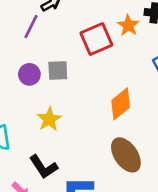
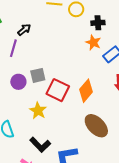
orange star: (128, 25) -> (93, 42), moved
red square: (96, 39) -> (58, 90), moved, turned -30

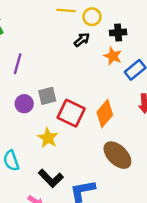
black arrow: (24, 30) -> (82, 40), moved

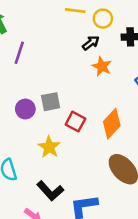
orange star: (113, 56) -> (102, 66), moved
purple line: (18, 64) -> (19, 53), moved
red square: (71, 113) -> (75, 122), size x0.7

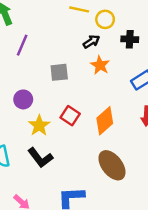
gray square: (51, 102) -> (59, 72), moved
yellow star: (49, 147) -> (39, 125), moved
black L-shape: (50, 191) -> (40, 158), moved

